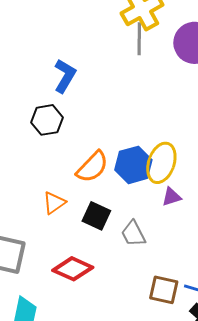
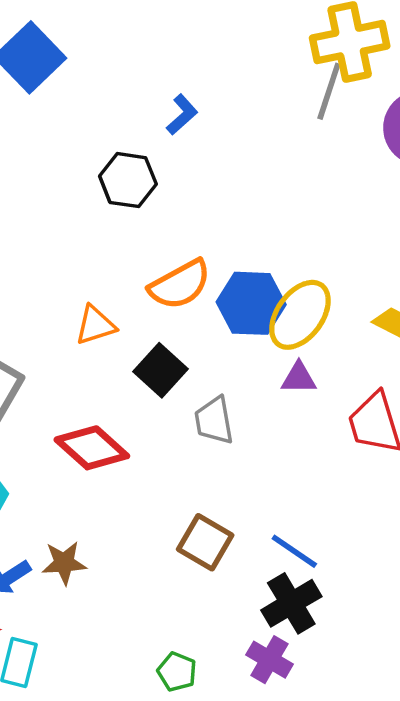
blue L-shape: (65, 76) -> (182, 115), size x0.7
brown square: (164, 290) -> (205, 542), moved

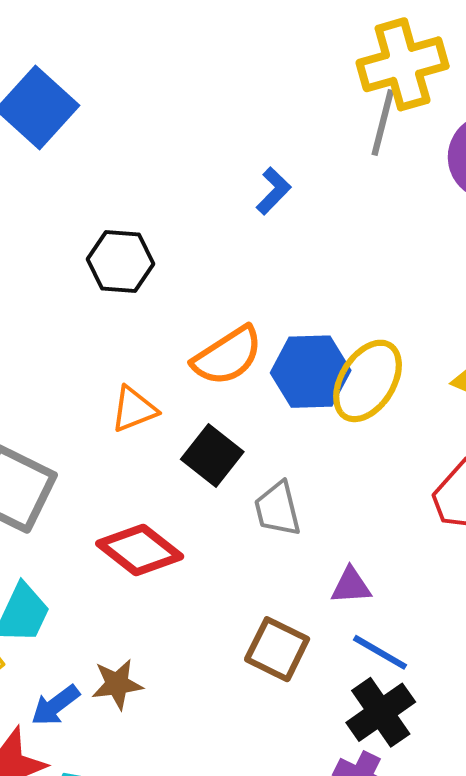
blue L-shape: (182, 115) -> (273, 191), moved
black hexagon: (128, 180) -> (120, 262), moved
purple triangle: (299, 378) -> (351, 586), moved

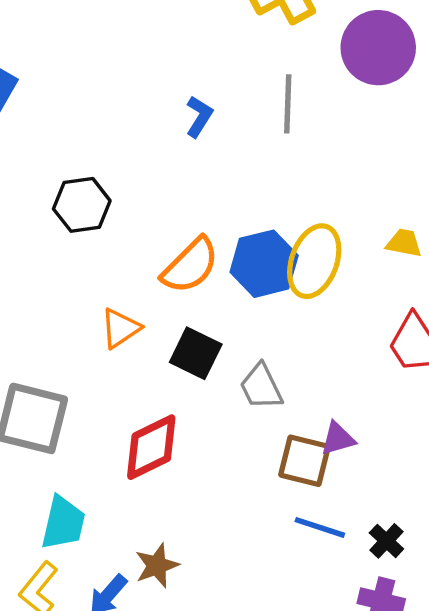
gray line: (383, 122) -> (288, 104), moved
red diamond: (140, 550) -> (151, 447), turned -52
brown square: (277, 649) -> (304, 461), moved
blue line: (380, 652) -> (320, 527), moved
black cross: (381, 712) -> (386, 541), size x0.6

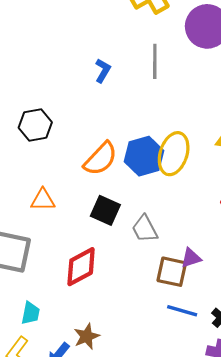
orange triangle: (120, 328) -> (43, 200), moved, turned 35
cyan trapezoid: (63, 523) -> (31, 313), size x0.7

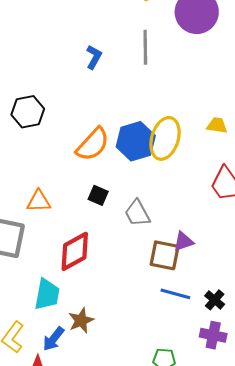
orange triangle: (43, 200) -> (39, 201), moved
black square: (105, 210) -> (98, 195), size x0.7
cyan trapezoid: (31, 313) -> (47, 294), moved, size x1.4

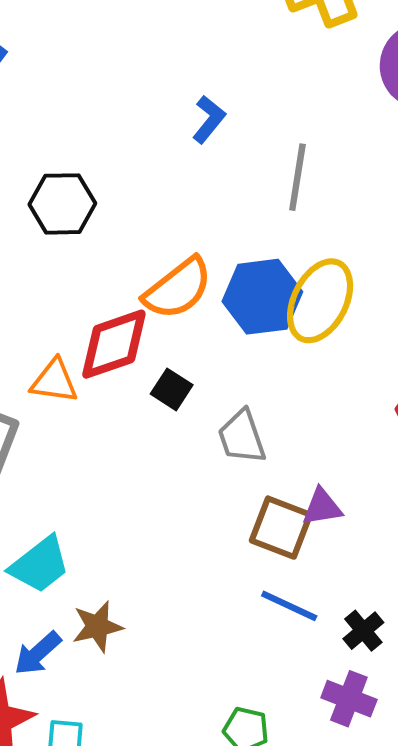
gray line: (145, 47) -> (297, 177), moved
red diamond: (75, 251) -> (114, 344), moved
cyan trapezoid: (47, 294) -> (40, 565), turned 32

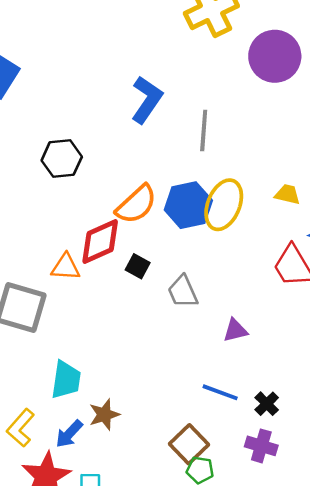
blue L-shape: (209, 119) -> (147, 100), size x1.6
brown square: (281, 528) -> (189, 444), moved, turned 30
cyan trapezoid: (40, 565) -> (66, 380), turned -39

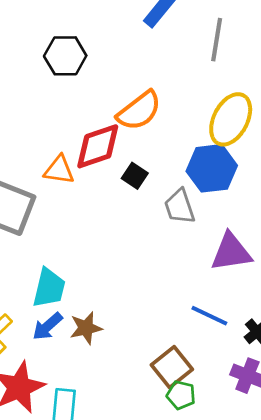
blue hexagon: (188, 205) -> (212, 168), moved
purple triangle: (235, 330) -> (231, 252), size x1.6
blue arrow: (69, 434) -> (47, 326), moved

